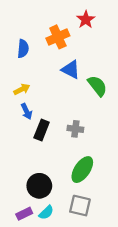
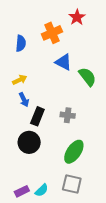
black circle: (39, 186) -> (29, 142), moved

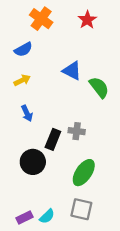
orange cross: (52, 33) -> (41, 19), moved, turned -30
blue semicircle: (21, 43) -> (23, 49), turned 56
yellow arrow: (20, 80) -> (22, 80), moved
black rectangle: (37, 116) -> (53, 139), moved

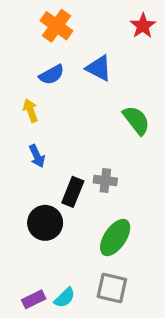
red star: (87, 20) -> (143, 26), moved
blue semicircle: (23, 49) -> (52, 75), moved
blue triangle: (72, 71) -> (99, 68), moved
yellow arrow: (22, 80) -> (30, 110), turned -84

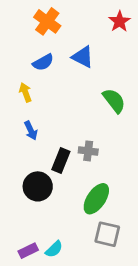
gray square: (112, 288) -> (107, 234), moved

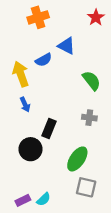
orange cross: (47, 21) -> (38, 17), turned 36
blue semicircle: (43, 62) -> (44, 60), moved
yellow arrow: (25, 92) -> (21, 74), size x1.6
gray cross: (88, 151) -> (89, 118), moved

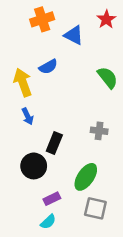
blue triangle: (66, 46) -> (74, 35), moved
green semicircle: (91, 81) -> (108, 78), moved
purple rectangle: (23, 200) -> (52, 199), moved

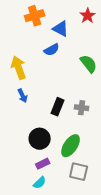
blue semicircle: (48, 67) -> (52, 50), moved
black rectangle: (54, 143) -> (58, 107), moved
black circle: (34, 166) -> (40, 139), moved

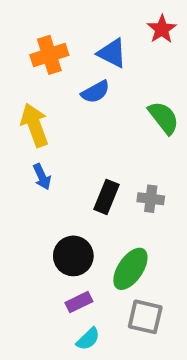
orange cross: (35, 16) -> (49, 55), moved
cyan semicircle: (40, 183) -> (88, 339), moved

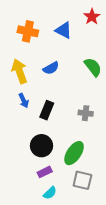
orange cross: (49, 55) -> (28, 31), turned 30
blue semicircle: (95, 92) -> (51, 68), moved
black rectangle: (106, 197) -> (47, 110), moved

